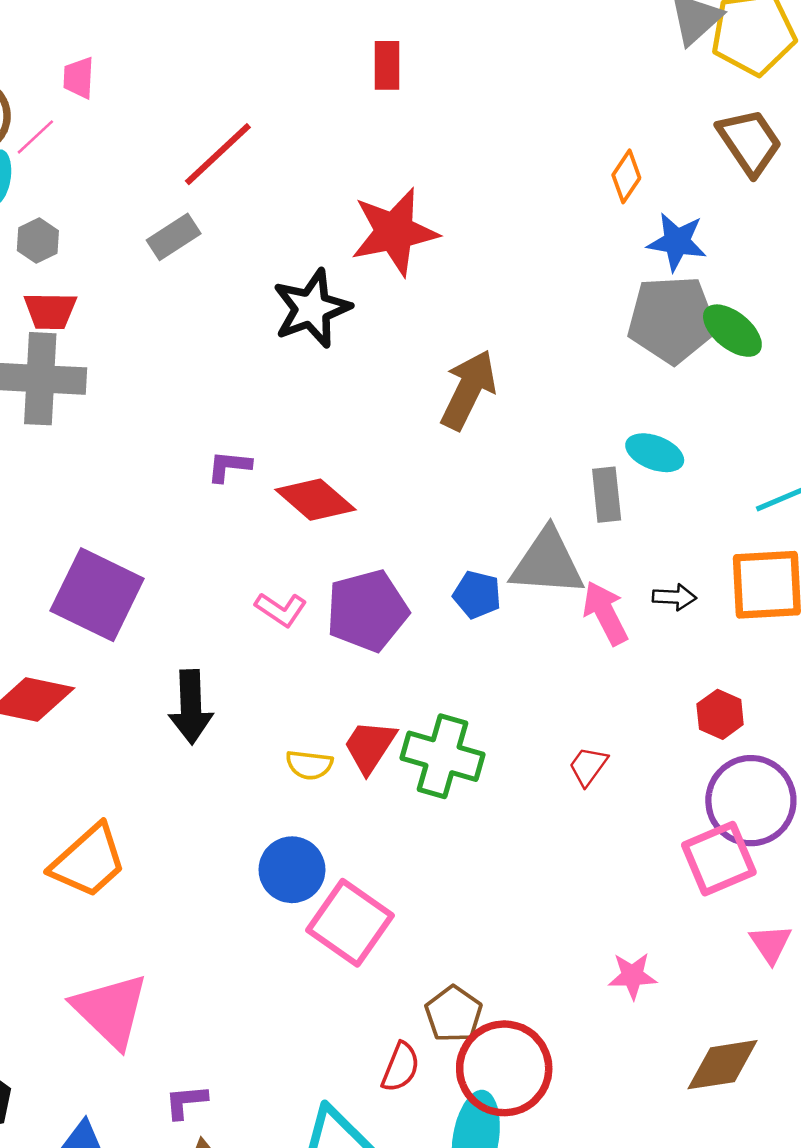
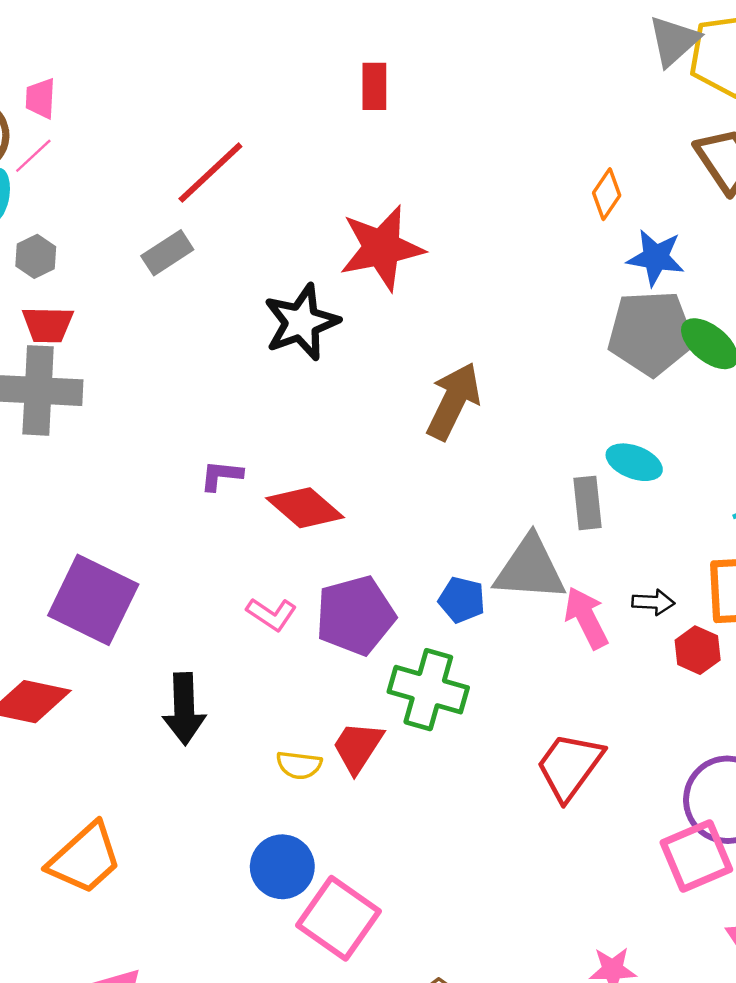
pink trapezoid: (79, 78) -> (40, 98), moved
red hexagon: (720, 714) -> (698, 650), moved
green cross: (442, 756) -> (428, 690), moved
red trapezoid: (588, 766) -> (570, 766), size x1.8

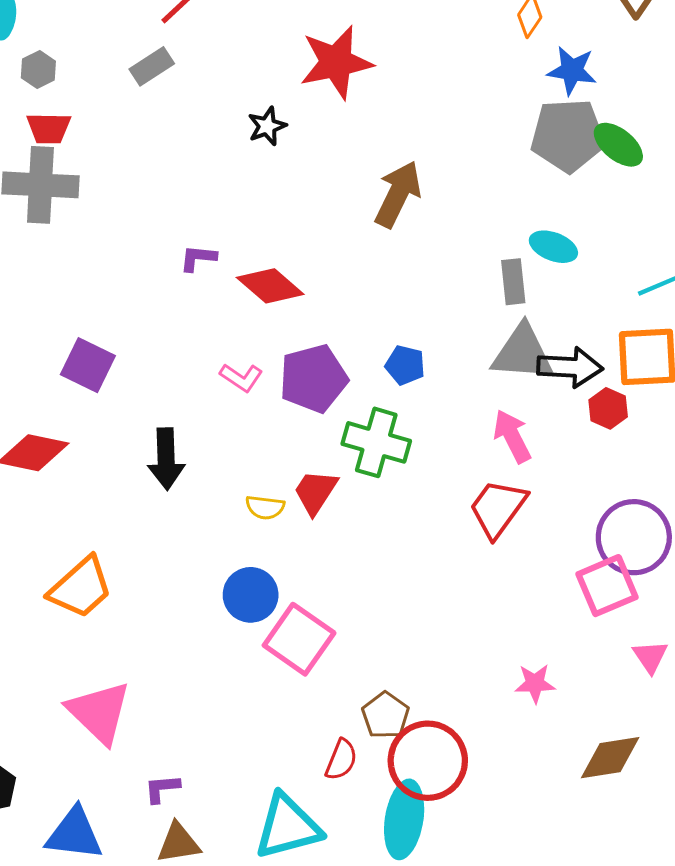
black star: (301, 322) -> (267, 126), size x0.6
gray triangle: (530, 569) -> (523, 353), moved
purple square: (93, 600) -> (88, 365), size x0.7
black arrow: (653, 602) -> (570, 367), size x1.8
pink arrow: (586, 618) -> (512, 436), moved

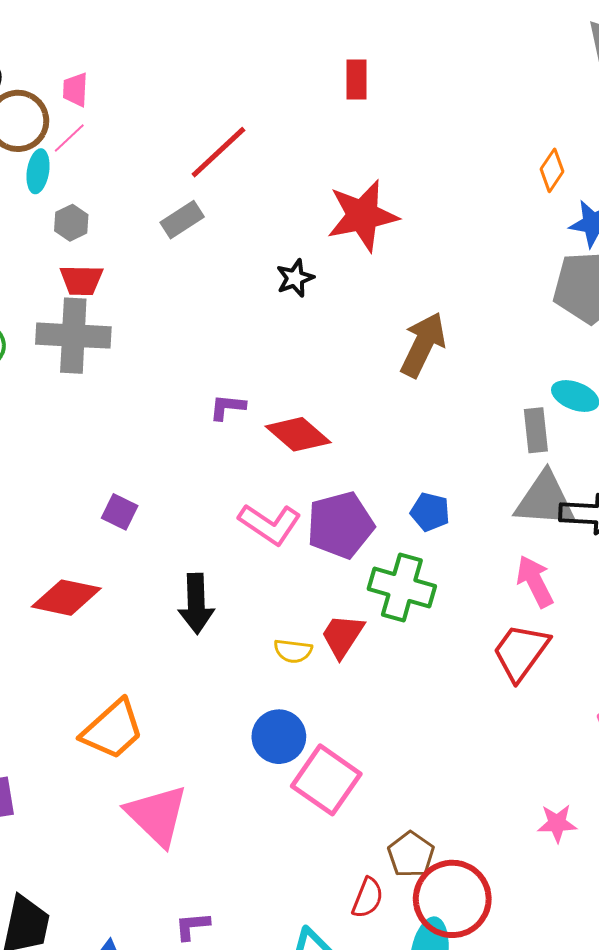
purple square: (88, 365) -> (120, 512), size x0.7
pink L-shape: (241, 378) -> (270, 524), size x1.5
pink triangle: (99, 712) -> (157, 815), moved

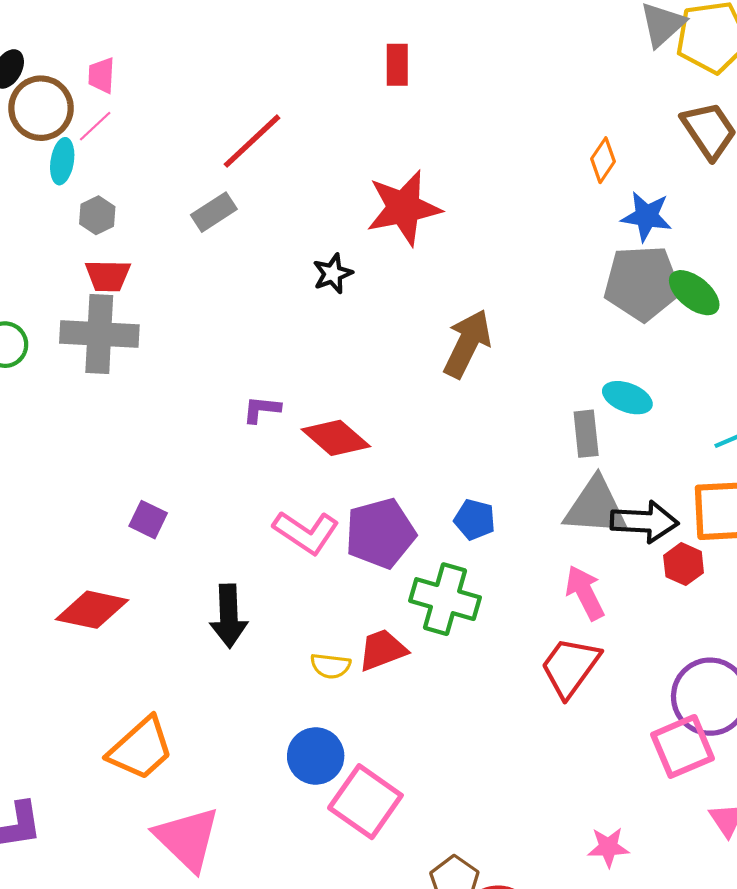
red trapezoid: (342, 636) -> (382, 650), turned 36

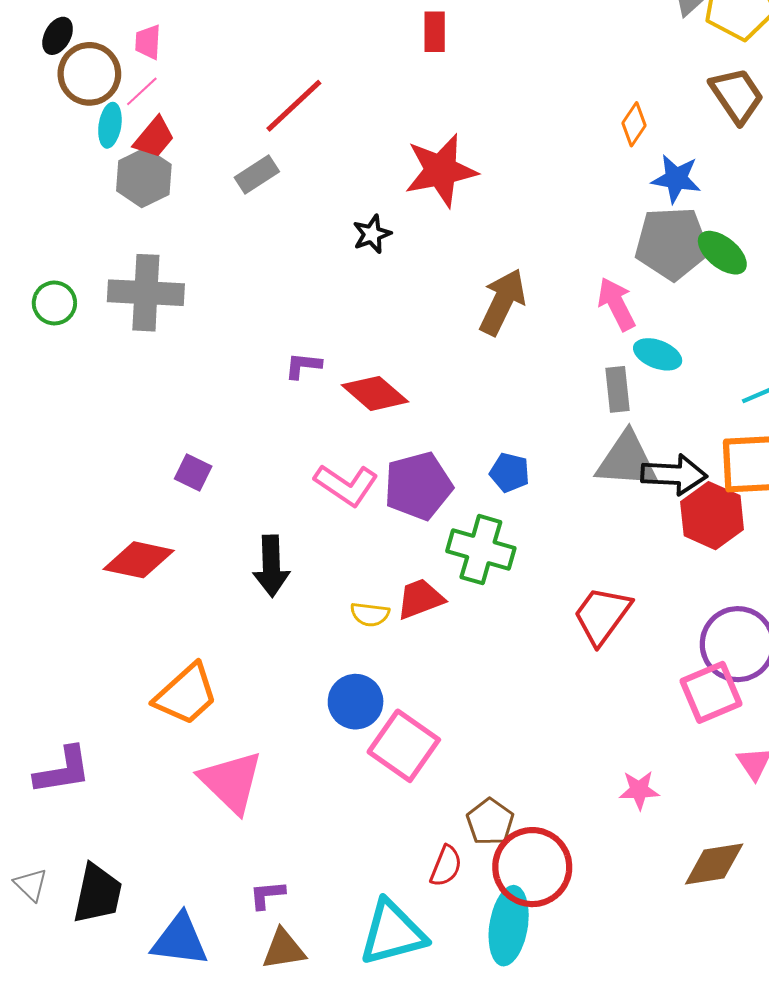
gray hexagon: (97, 215) -> (144, 178), size x1.6
red trapezoid: (108, 276) -> (154, 138), moved, turned -51
red hexagon: (684, 564) -> (712, 516), size x1.6
pink arrow: (585, 593) -> (616, 304), moved

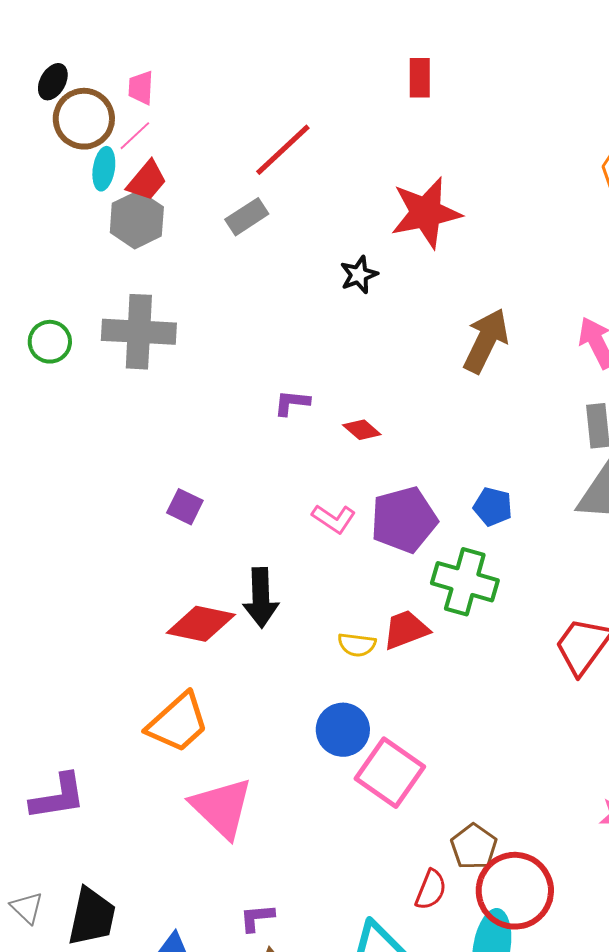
red diamond: (375, 393) -> (362, 430), size x0.6
pink L-shape: (346, 485) -> (334, 519), size x0.7
red diamond: (139, 560) -> (201, 624), moved

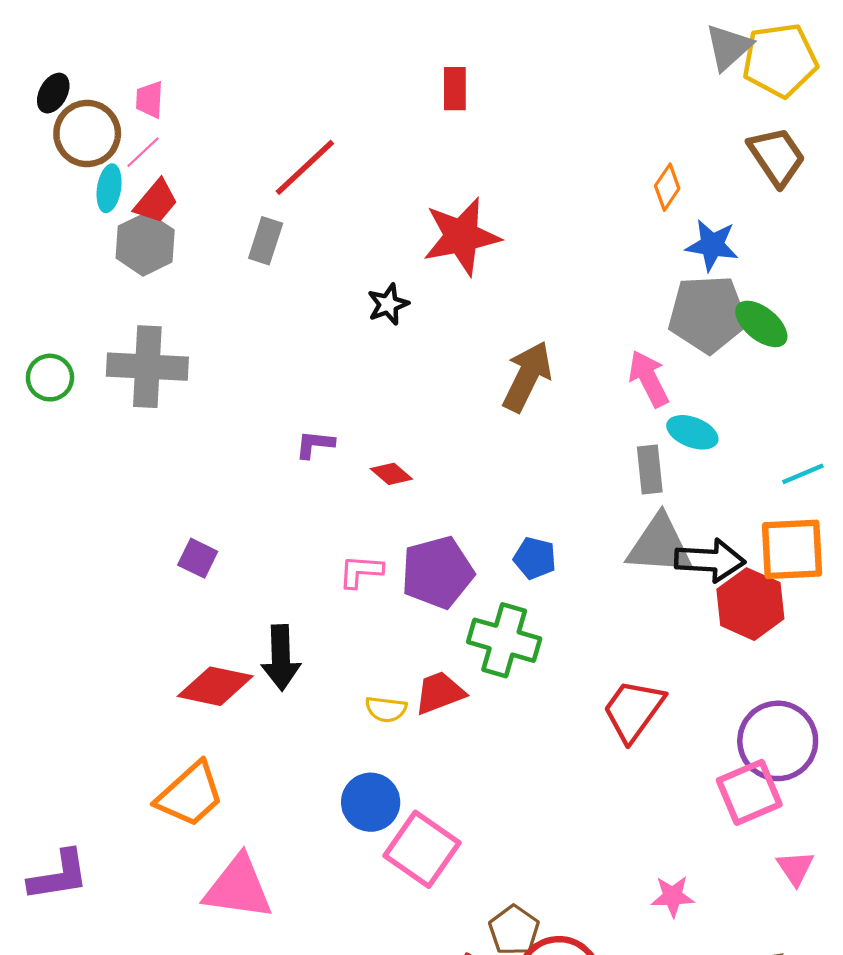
gray rectangle: (247, 217) -> (266, 241), turned -39
pink L-shape: (334, 519) -> (361, 571), turned 150
pink triangle: (222, 808) -> (238, 888), turned -36

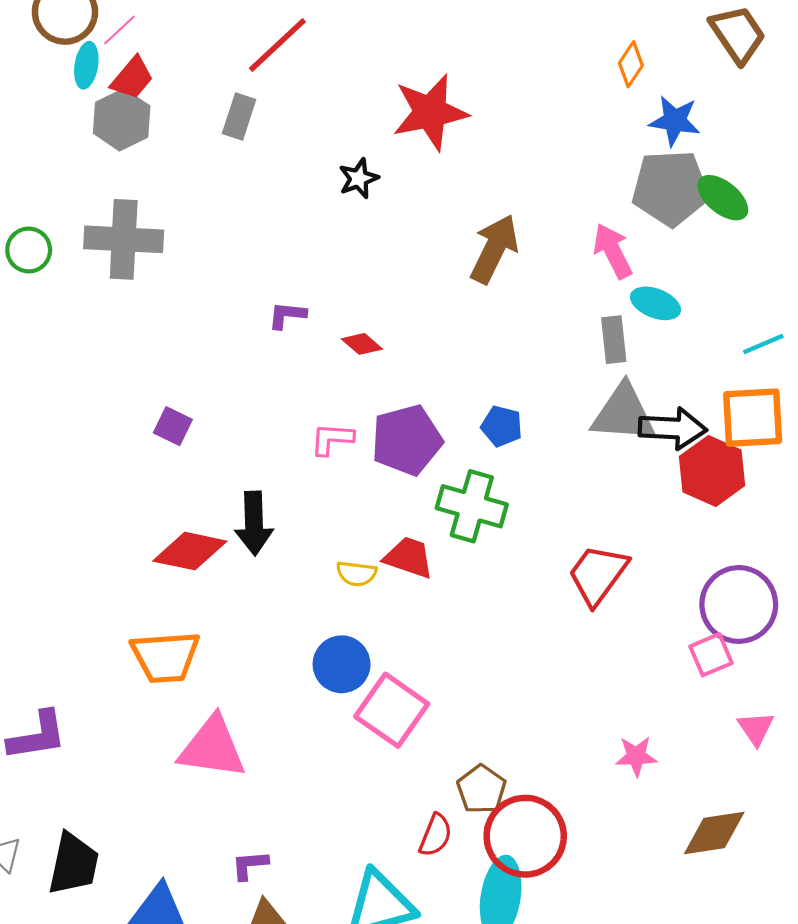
red trapezoid: (440, 693) -> (409, 558), turned 40
pink square: (749, 792) -> (711, 655), size x0.7
orange trapezoid: (190, 795) -> (165, 657), turned 38

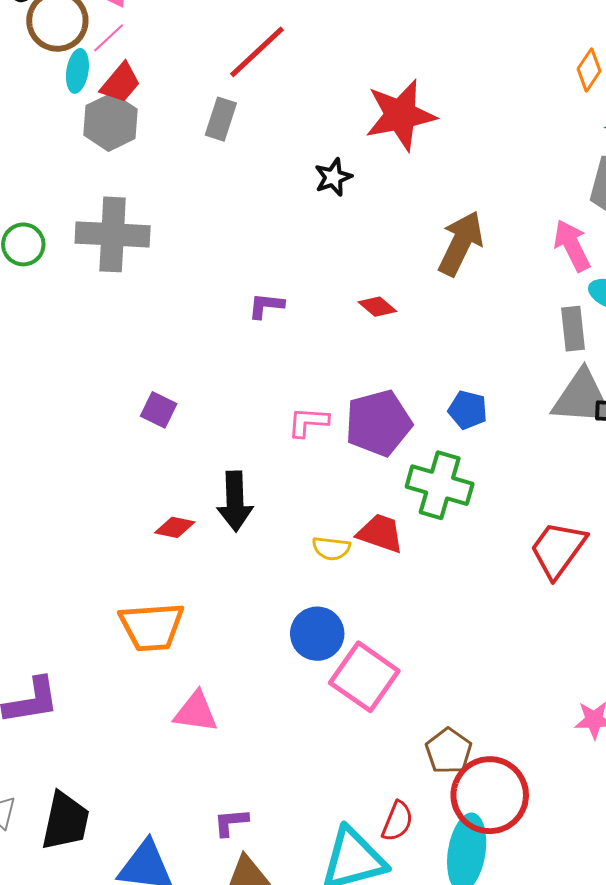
red diamond: (362, 344) -> (377, 307), moved
red diamond: (190, 551) -> (175, 527), size x0.6
pink triangle: (212, 748) -> (196, 712), size x0.7
red semicircle: (435, 835) -> (397, 821), moved

